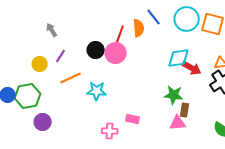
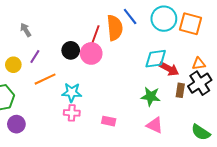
orange semicircle: (139, 28) -> (115, 28), size x1.4
brown rectangle: (185, 110) -> (180, 90), moved
pink triangle: (178, 123) -> (155, 125), turned 30
pink cross: (110, 131) -> (72, 113), moved

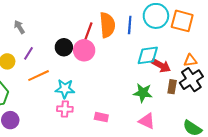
blue line: (130, 17) -> (130, 25), moved, turned 42

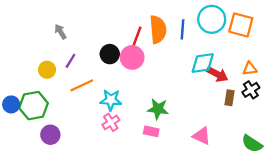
black cross: (191, 80) -> (251, 90), size x0.7
green star: (143, 93) -> (158, 109), moved
pink cross: (65, 109) -> (111, 122), turned -35

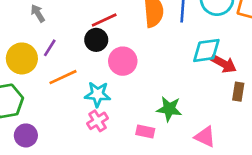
red line: (137, 37) -> (104, 20), moved, turned 45
pink circle: (132, 57) -> (123, 61), moved
yellow circle: (47, 70) -> (22, 58), size x1.5
green star: (158, 109) -> (169, 109), moved

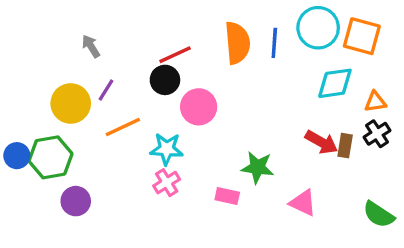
cyan diamond: (206, 50) -> (335, 83), moved
red arrow: (224, 64) -> (321, 142), moved

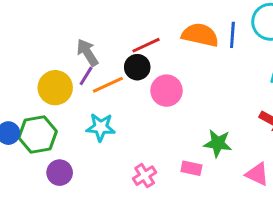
orange semicircle: (237, 43) -> (200, 35), turned -72
gray arrow: (91, 46) -> (87, 53), moved, size x1.4
orange line: (123, 127) -> (108, 85), moved
cyan star: (167, 149) -> (101, 127), moved
pink cross: (167, 183) -> (145, 176), moved

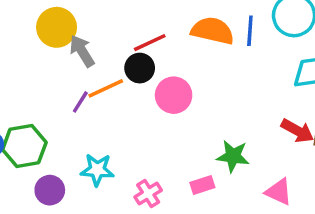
purple line: (86, 76) -> (80, 102), moved
yellow circle: (55, 88) -> (57, 27), moved
cyan star: (101, 127) -> (97, 170), moved
pink rectangle: (191, 168) -> (202, 185), turned -30

